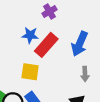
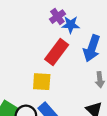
blue star: (30, 35) -> (71, 25), moved

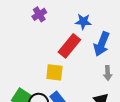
purple cross: (57, 17) -> (39, 14), moved

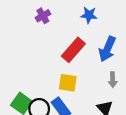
blue star: (83, 22) -> (89, 15), moved
yellow square: (54, 72) -> (68, 83), moved

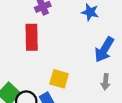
red rectangle: (73, 50) -> (32, 37), moved, turned -50

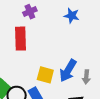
blue arrow: (104, 50) -> (68, 71), moved

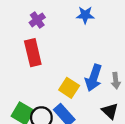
yellow square: (45, 75) -> (69, 88), turned 30

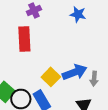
blue arrow: (94, 78) -> (75, 72), turned -140

